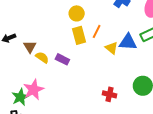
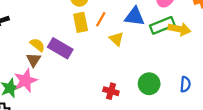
blue triangle: (128, 42) -> (135, 16), moved
brown triangle: (30, 47) -> (34, 60), moved
purple rectangle: (62, 59) -> (60, 48), size x1.5

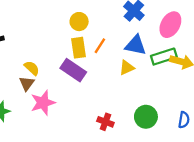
yellow triangle: (116, 39) -> (127, 68), moved, turned 49
purple rectangle: (60, 48) -> (73, 70), moved
pink star: (26, 81) -> (43, 103), moved

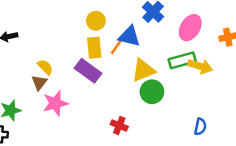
blue triangle: (136, 45) -> (129, 36), moved
yellow triangle: (127, 68) -> (143, 70), size x1.5
green circle: (146, 117) -> (152, 92), moved

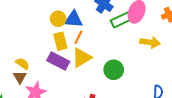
blue triangle: (129, 36) -> (74, 19), moved
green rectangle: (182, 60) -> (122, 20), moved
yellow triangle: (143, 70) -> (82, 58), moved

